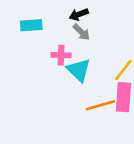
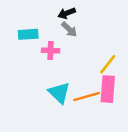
cyan rectangle: (31, 25) -> (28, 34), moved
cyan triangle: (79, 70) -> (59, 93), moved

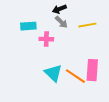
yellow line: (108, 64) -> (87, 25), moved, turned 42
orange line: (87, 97) -> (75, 76), turned 50

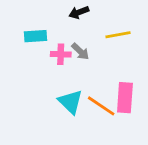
gray arrow: (61, 22) -> (80, 51), moved

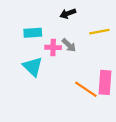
cyan triangle: (70, 102) -> (33, 67), moved

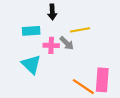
black arrow: (68, 14) -> (52, 12), moved, turned -72
yellow line: (99, 32) -> (80, 30), moved

